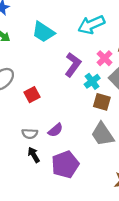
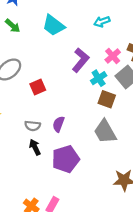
cyan arrow: (91, 25) -> (102, 22), size x0.6
purple semicircle: (55, 130) -> (58, 124), turned 147

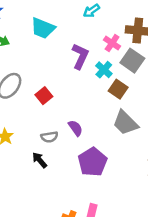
brown square: (107, 99) -> (118, 89), turned 30
purple semicircle: (58, 124) -> (75, 128), turned 140
black arrow: (35, 147) -> (40, 160), moved

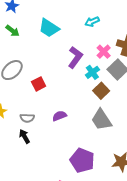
purple semicircle: (75, 128) -> (59, 116), turned -88
gray semicircle: (49, 137) -> (27, 118), moved
purple pentagon: (93, 162) -> (82, 160), moved, turned -30

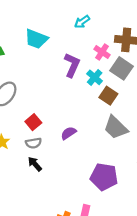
red square: (39, 84) -> (33, 122), moved

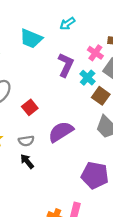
cyan arrow: (82, 22) -> (67, 24), moved
red square: (33, 122) -> (30, 107), moved
purple semicircle: (68, 133) -> (61, 132), size x1.6

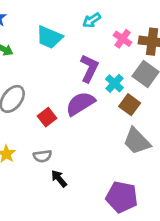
pink cross: (95, 53) -> (123, 39), moved
purple semicircle: (61, 132) -> (80, 104), moved
black arrow: (27, 161) -> (59, 179), moved

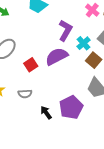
black arrow: (59, 179) -> (46, 113), moved
purple pentagon: (122, 197) -> (71, 107), moved, turned 30

